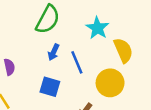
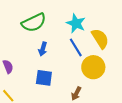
green semicircle: (48, 19) -> (34, 23), turned 45
blue line: (77, 62) -> (76, 47), moved

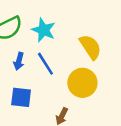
cyan star: (76, 23) -> (44, 30), moved
blue line: (76, 47) -> (45, 64), moved

